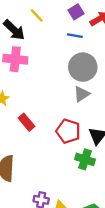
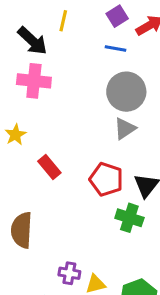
yellow line: (37, 15) -> (63, 21), turned 56

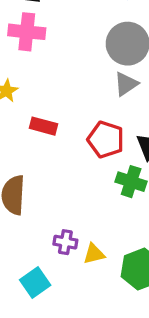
red rectangle: (49, 167) -> (44, 126), turned -35

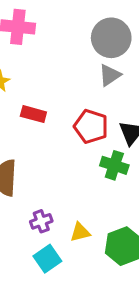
purple cross: (65, 242) -> (41, 221), moved, turned -30
cyan square: (35, 282) -> (47, 259), moved

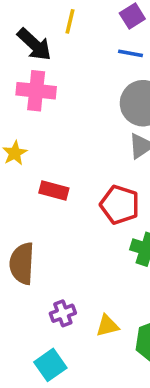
cyan square: (47, 259) -> (50, 365), moved

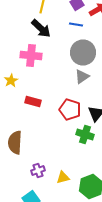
black arrow: (34, 44) -> (41, 28), moved
pink cross: (36, 91) -> (31, 56), moved

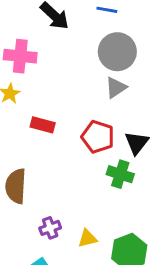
pink cross: (31, 56) -> (20, 56), moved

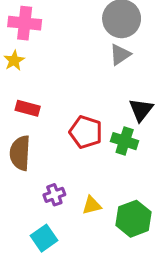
red rectangle: (43, 125) -> (28, 108), moved
red pentagon: (98, 137) -> (86, 132), moved

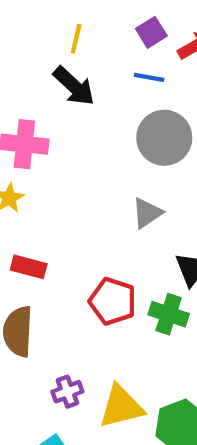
gray triangle: (120, 55) -> (147, 213), moved
yellow triangle: (92, 205) -> (121, 407), size x1.6

